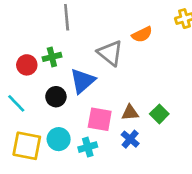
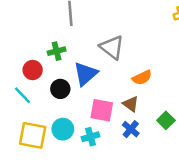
orange semicircle: (142, 34) -> (142, 78), moved
red circle: (27, 65) -> (33, 70), moved
brown triangle: (130, 113) -> (131, 104), turned 42
green square: (159, 114) -> (166, 120), moved

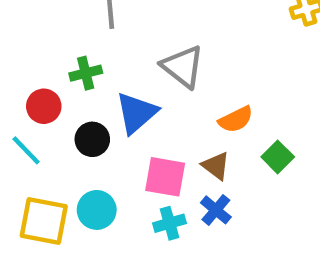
green square: (166, 120) -> (278, 157), moved
cyan cross: (90, 137) -> (170, 223), moved

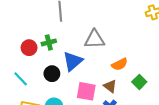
gray triangle: (183, 67) -> (95, 39), turned -40
red circle: (44, 106) -> (29, 48), moved

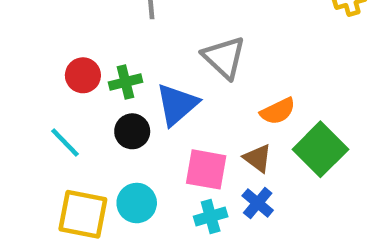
gray triangle: (95, 39) -> (224, 57), turned 45
green cross: (49, 42) -> (125, 82), moved
green square: (139, 82) -> (320, 149), size x1.6

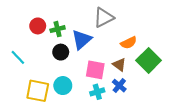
gray triangle: (224, 57) -> (104, 18), turned 50
cyan line: (65, 143) -> (18, 57), moved

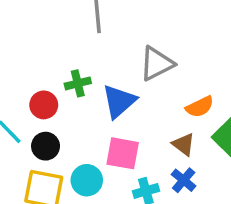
red circle: (38, 26) -> (44, 105), moved
black circle: (61, 52) -> (46, 146), moved
pink square: (95, 70) -> (123, 153), moved

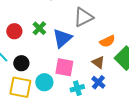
green cross: (78, 83) -> (39, 28), turned -32
red circle: (44, 105) -> (14, 31), moved

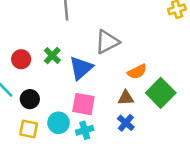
brown triangle: (98, 62) -> (126, 98), turned -40
yellow square: (20, 87) -> (29, 129), size x0.7
cyan cross: (77, 88) -> (85, 130), moved

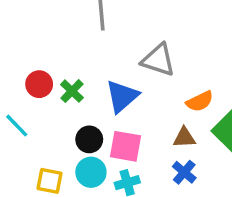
gray triangle: (107, 42) -> (158, 60), turned 45
green cross: (52, 55) -> (72, 91), moved
black circle: (30, 99) -> (89, 139), moved

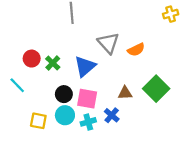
gray triangle: (158, 60) -> (108, 43), turned 30
orange semicircle: (200, 101) -> (136, 50), moved
blue cross: (184, 172) -> (112, 115), moved

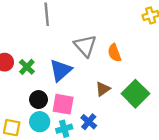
orange semicircle: (136, 50) -> (114, 53), turned 96
brown triangle: (125, 93) -> (103, 89), moved, turned -32

